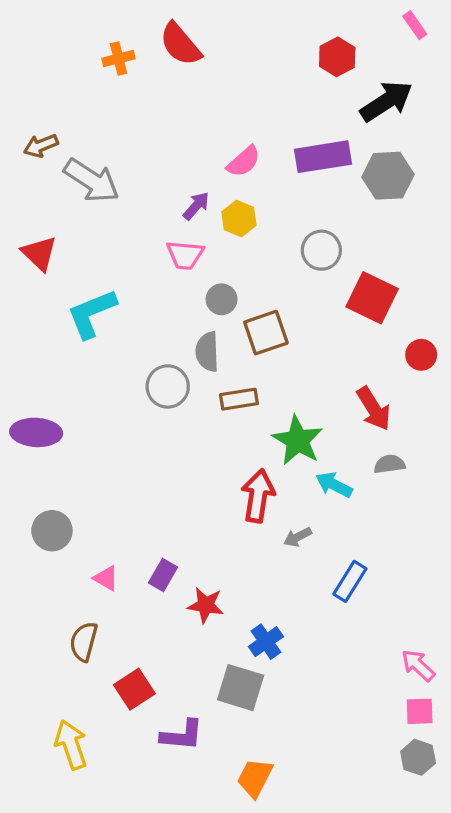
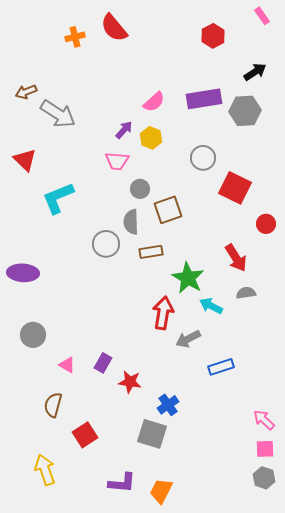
black arrow: (386, 101) -> (255, 72), moved, size x0.7
gray arrow: (298, 537) -> (188, 339), size x1.4
blue rectangle: (350, 581) -> (221, 367), turned 40
purple L-shape: (182, 735) -> (122, 483), moved

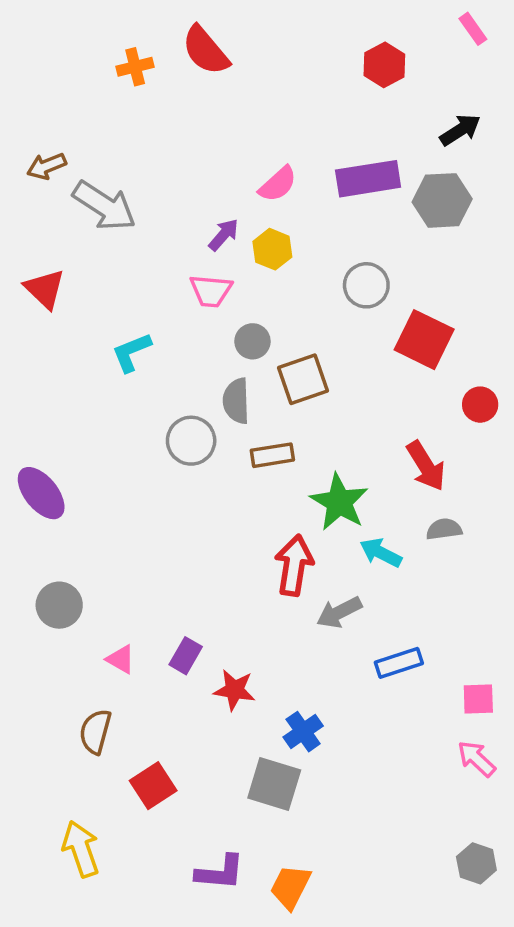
cyan L-shape: (58, 198) -> (131, 352), moved, size x0.7
purple ellipse: (23, 273) -> (41, 493), turned 48
pink square: (265, 449) -> (478, 699), moved

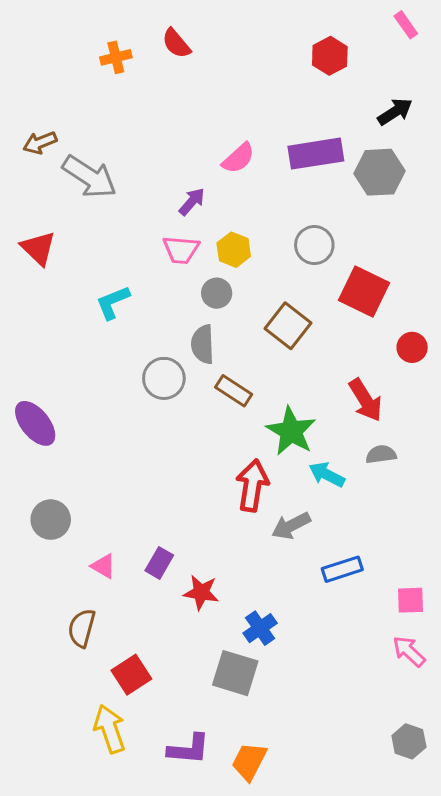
red semicircle: (206, 50) -> (176, 43), size x0.7
yellow hexagon: (272, 249) -> (234, 250), moved
brown square: (303, 379) -> (288, 326), moved, turned -33
brown rectangle: (272, 455) -> (234, 391), turned 42
yellow arrow: (81, 849) -> (110, 729), moved

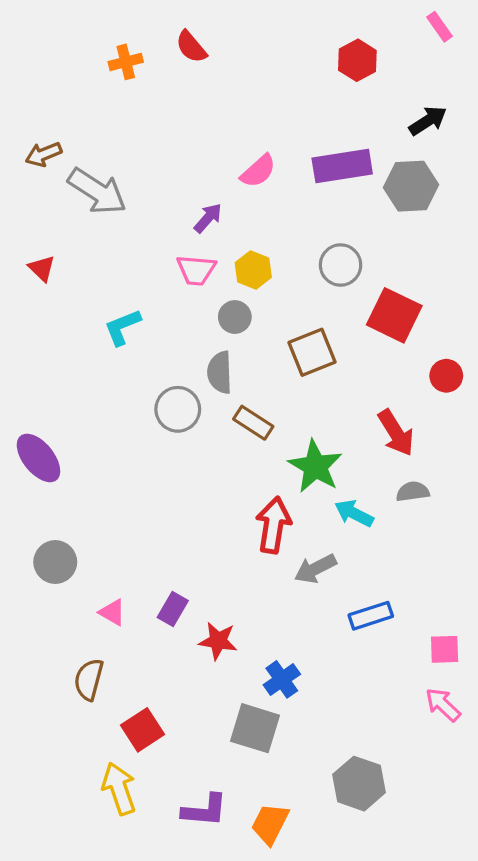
red triangle: (38, 248) -> (42, 268), size x0.7
brown square: (288, 326) -> (312, 352), turned 30
gray hexagon: (409, 741) -> (359, 784), moved, size x1.4

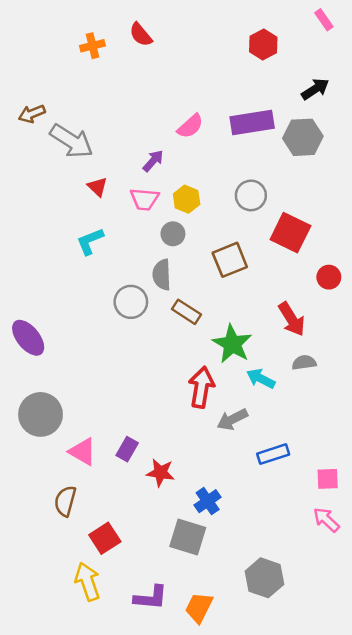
red triangle: (42, 268) -> (97, 187), moved
gray circle: (55, 562) -> (41, 414), size x1.4
pink triangle: (112, 612) -> (83, 452), size x1.4

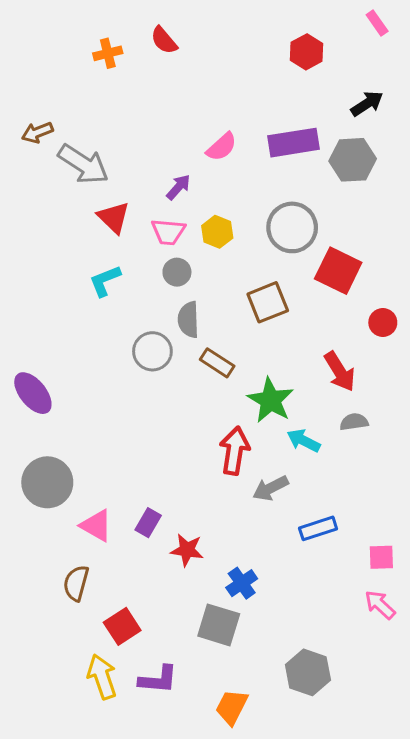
red triangle: (97, 187) -> (114, 217), size x1.4
gray circle: (251, 195) -> (292, 227), size x1.4
gray circle: (173, 234) -> (177, 272), moved
purple L-shape: (151, 598) -> (158, 680), moved

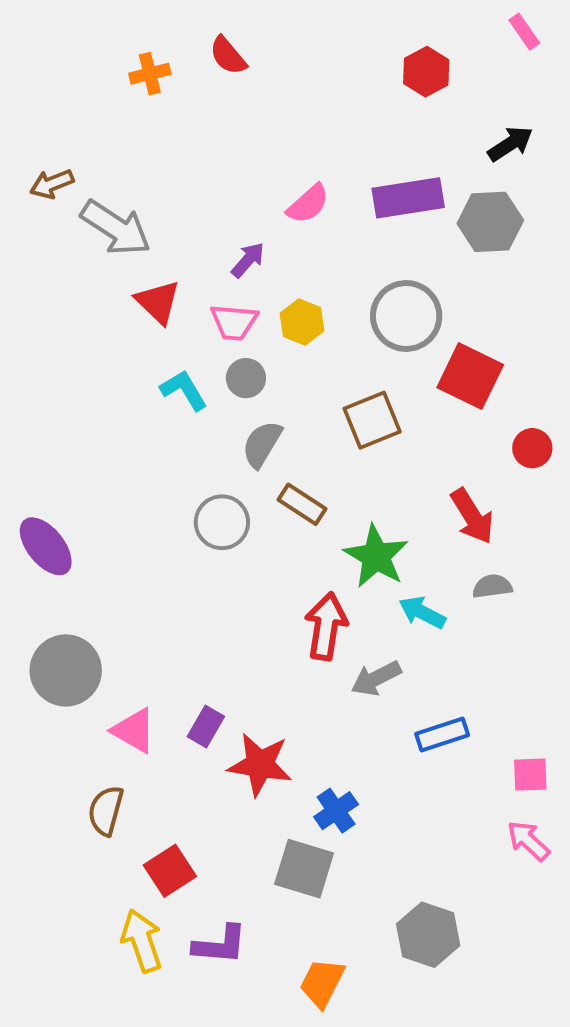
cyan L-shape: (105, 281) -> (184, 390), moved, turned 81
gray semicircle: (188, 320) -> (262, 444), turned 33
gray circle: (152, 351) -> (222, 522), moved
red star: (187, 550) -> (260, 765), size x1.4

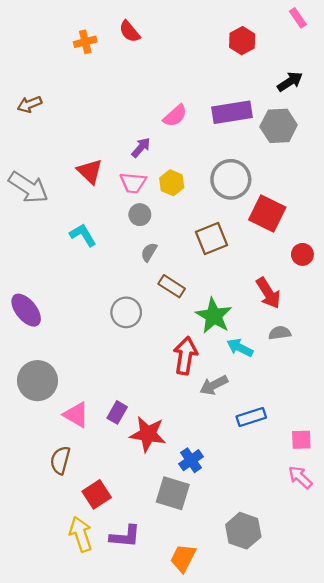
gray arrow: (116, 228) -> (28, 187), moved
cyan L-shape: (184, 390) -> (83, 235), moved
gray semicircle: (262, 444) -> (149, 252), size x0.7
gray circle: (222, 522) -> (126, 312), moved

